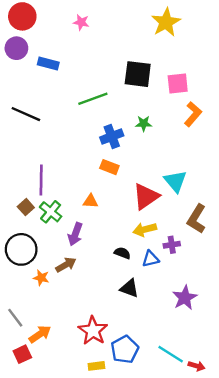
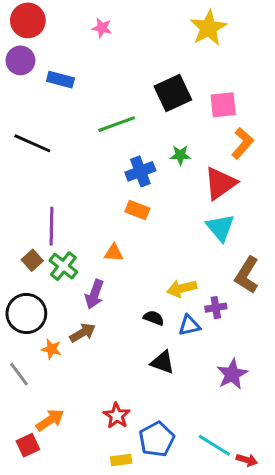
black square: (138, 74) -> (173, 93), turned -32
red triangle: (146, 196) -> (220, 183), moved
gray line: (15, 318) -> (19, 374), moved
red star: (93, 331) -> (117, 416), size x0.7

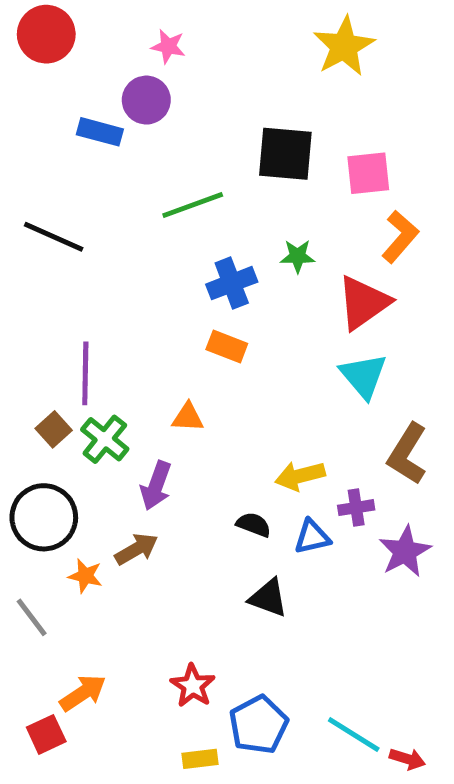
purple circle: (20, 60) -> (146, 100), moved
black square: (173, 93) -> (285, 154), turned 30
purple star: (232, 374) -> (405, 551), moved

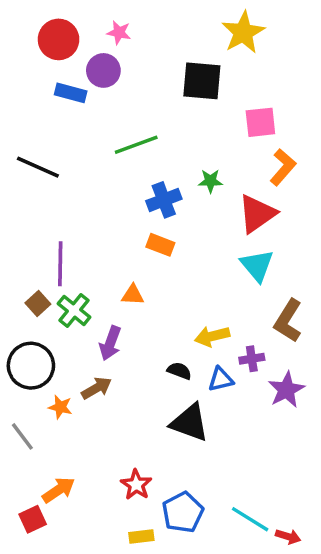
red circle: (46, 34) -> (59, 39), moved
black square: (285, 154) -> (202, 81), moved
black triangle: (268, 598) -> (190, 423), size x1.4

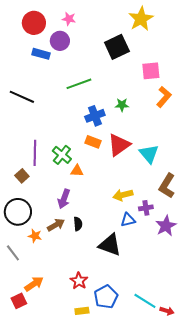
black square: (202, 81) -> (117, 47), turned -30
red triangle: (257, 214) -> (119, 145), moved
green cross: (74, 310) -> (62, 155), moved
black semicircle: (179, 371) -> (78, 224), moved, turned 64

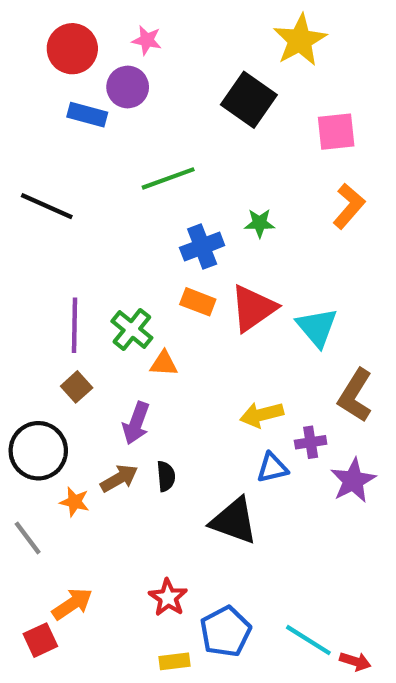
black square: (117, 47) -> (249, 100), turned -30
pink square: (151, 71) -> (336, 132), moved
brown square: (22, 176) -> (77, 387), moved

